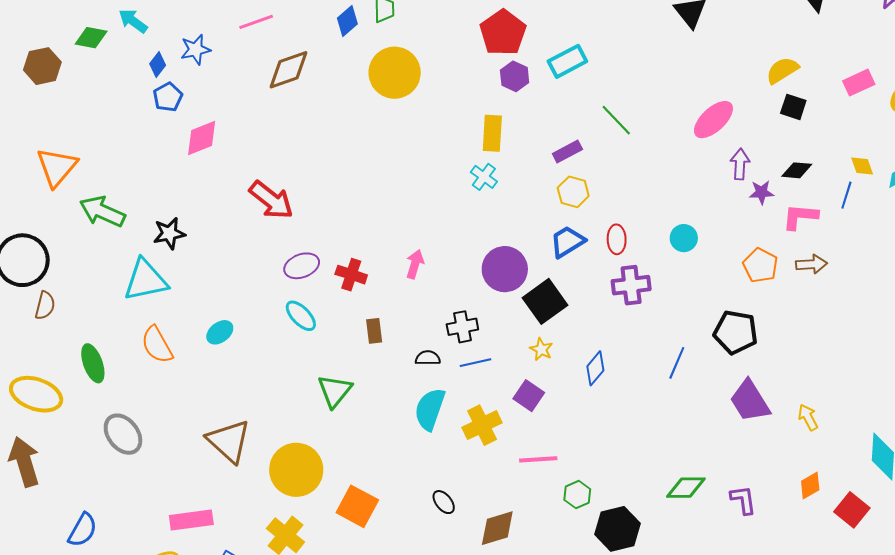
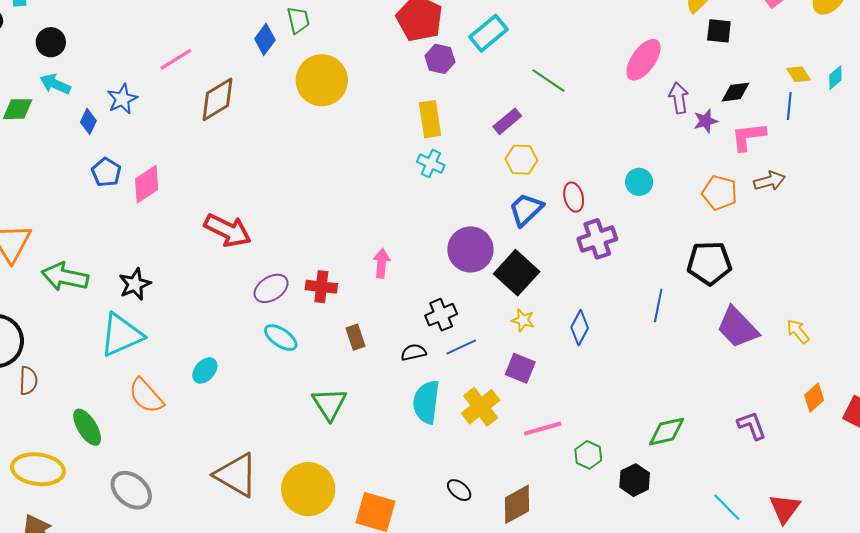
blue pentagon: (168, 97) -> (106, 172), moved
green diamond: (686, 488) -> (667, 432), moved
black hexagon: (617, 529) -> (635, 480), size x0.7

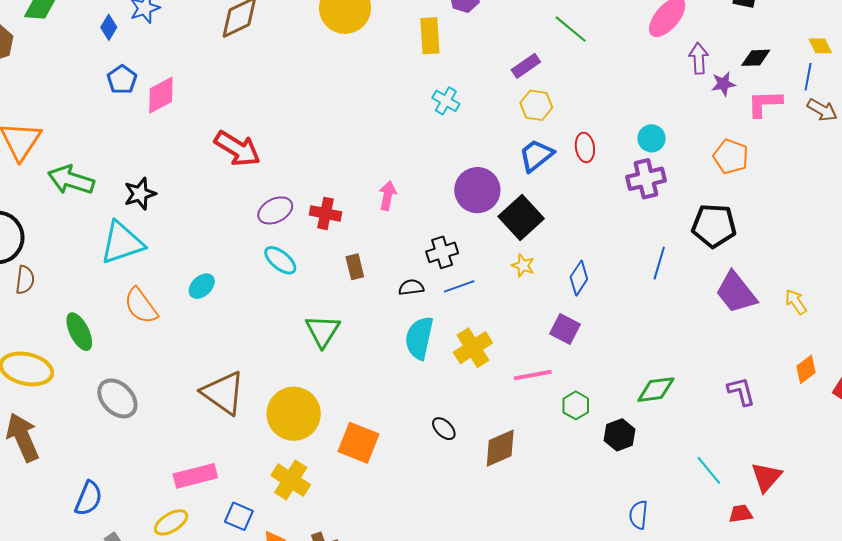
yellow rectangle: (430, 119) -> (430, 36), moved
brown arrow: (769, 181) -> (822, 110), moved, turned 40
purple cross: (597, 239) -> (646, 179), moved
purple square: (520, 368) -> (565, 329), moved

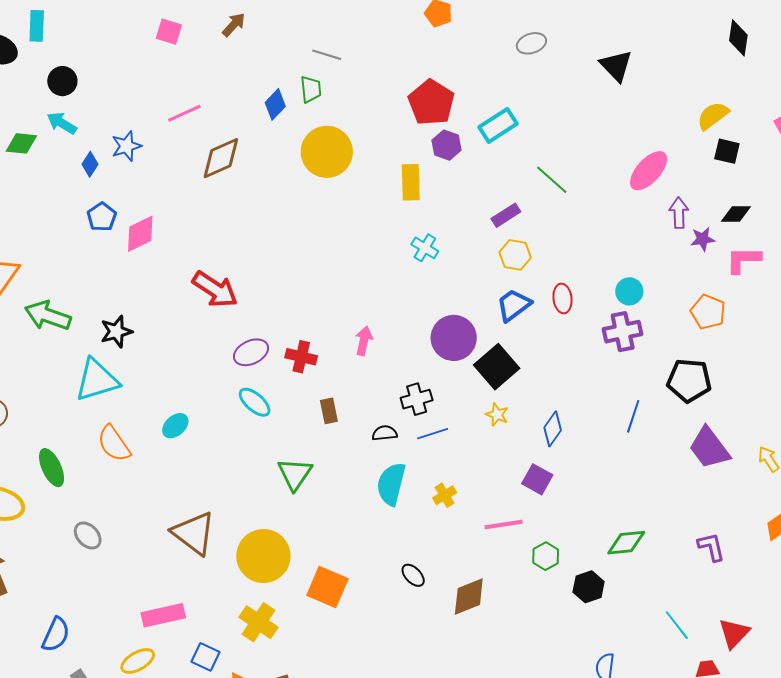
yellow cross: (473, 348) -> (445, 495), size x0.6
gray ellipse: (117, 398) -> (88, 536), size x0.7

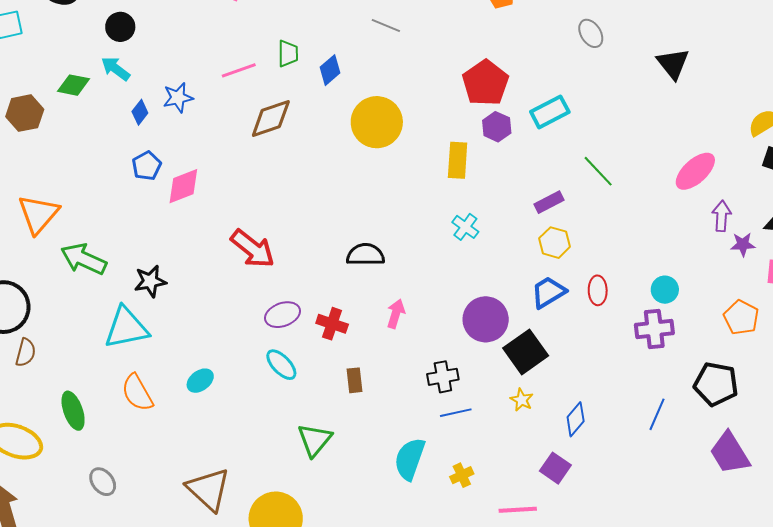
gray ellipse: (531, 43) -> (591, 33), turned 72
green trapezoid: (311, 89) -> (288, 53), moved
black semicircle: (385, 433) -> (365, 255), moved, size x1.5

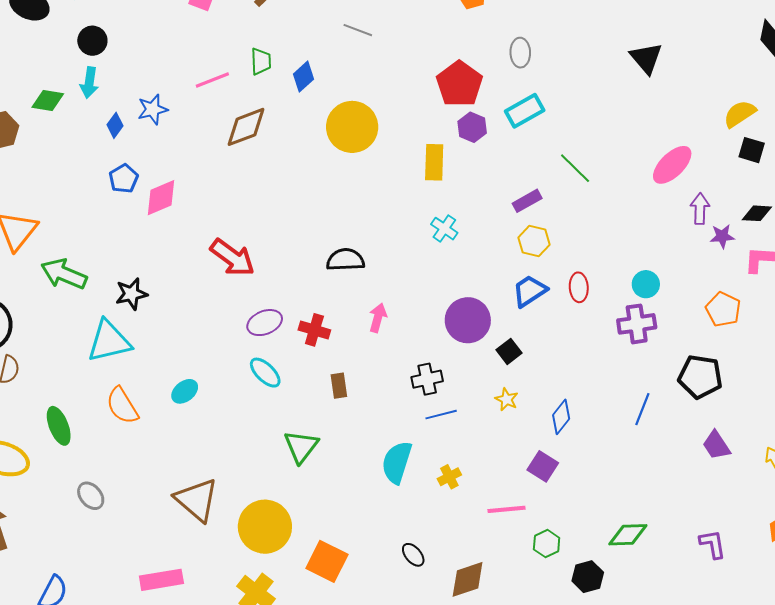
gray ellipse: (591, 33) -> (520, 53), moved, turned 32
cyan arrow: (116, 69) -> (89, 83), turned -116
black square: (526, 352) -> (509, 351), size x0.6
purple trapezoid: (730, 453) -> (716, 445), size x0.7

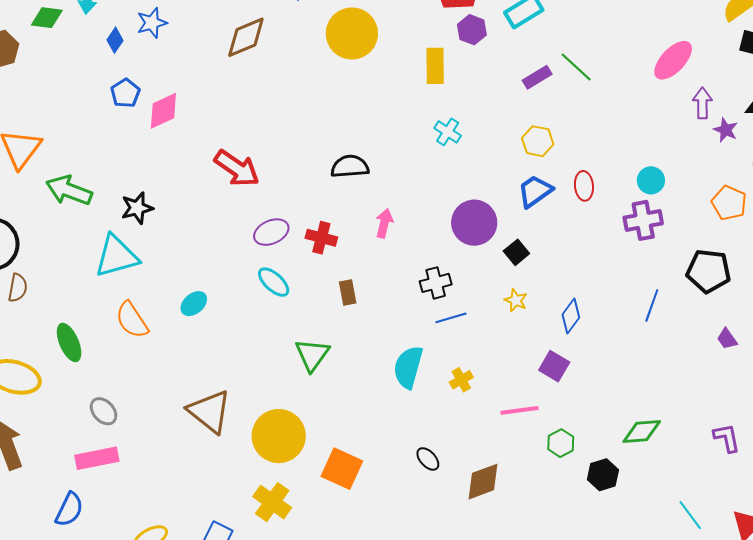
purple rectangle: (527, 201) -> (537, 77), moved
purple star: (722, 236) -> (726, 130), turned 30
purple trapezoid: (716, 445) -> (727, 339), size x0.7
pink rectangle: (161, 580) -> (97, 458), moved

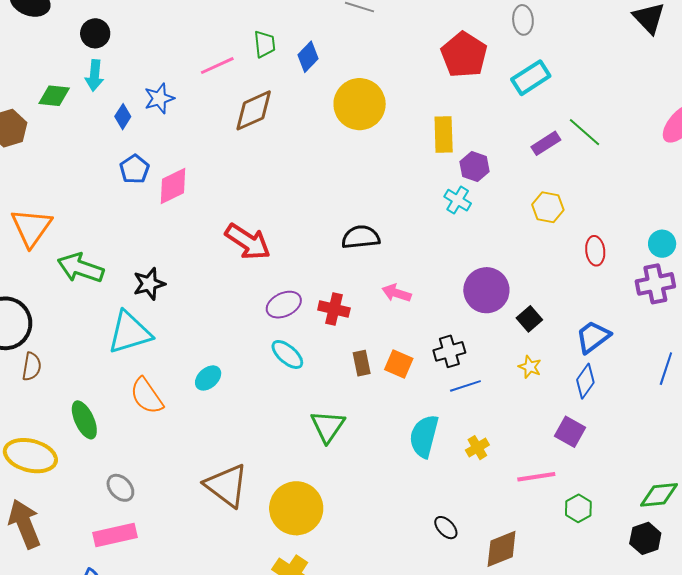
purple hexagon: (472, 30) -> (475, 167), moved
blue trapezoid: (535, 191) -> (593, 337), moved
pink arrow: (384, 223) -> (396, 293), turned -84
orange square: (342, 469) -> (399, 364), moved, size x0.7
black hexagon: (603, 475) -> (645, 538), moved

